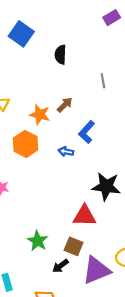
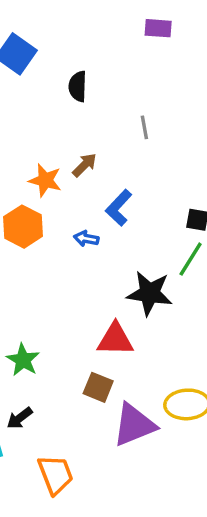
purple rectangle: (112, 18) -> (158, 28), turned 35
green star: (38, 241) -> (23, 360), moved
black arrow: (60, 266) -> (20, 418), moved

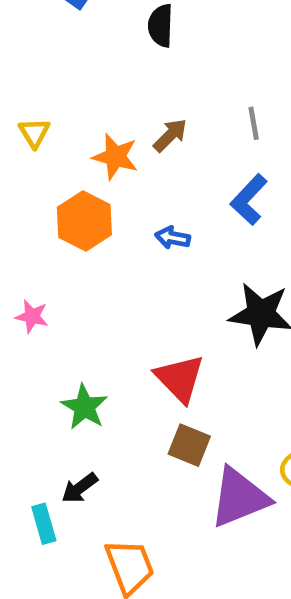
gray line: (144, 127) -> (254, 123), moved
blue L-shape: (119, 208) -> (249, 200), moved
red triangle: (115, 339) -> (180, 378), moved, turned 45

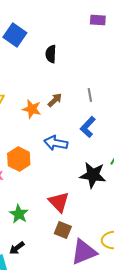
orange hexagon: (84, 221) -> (19, 159), moved
blue arrow: (173, 238) -> (56, 143), size x1.6

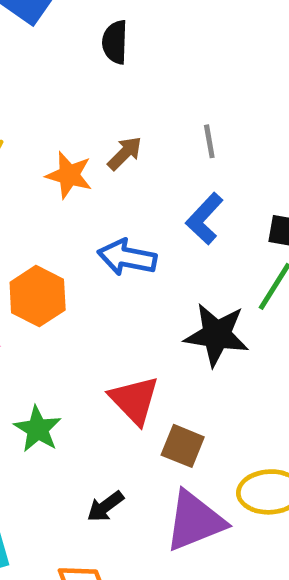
brown square: (63, 230) -> (183, 446), moved
black arrow: (17, 248) -> (105, 506), moved

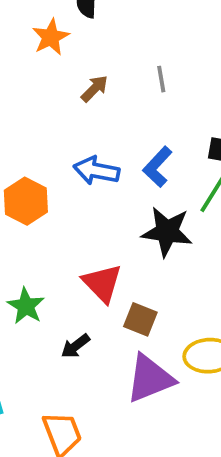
orange star: (69, 175) -> (51, 37), moved, turned 30
blue L-shape: (204, 219) -> (157, 167), moved
black arrow: (105, 506) -> (75, 346), moved

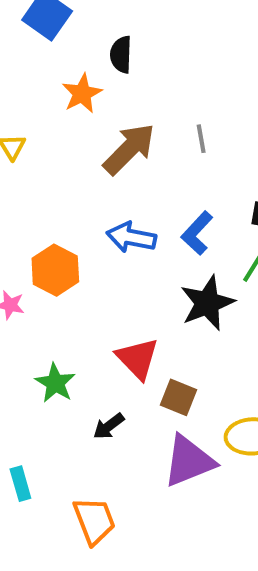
brown arrow: (95, 89) -> (129, 149), size x1.8
black star: (167, 232) -> (207, 303), turned -30

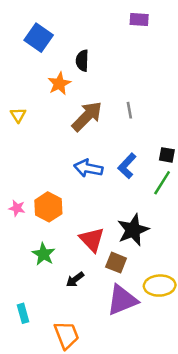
orange hexagon: (55, 270) -> (48, 207), moved
black star: (207, 303) -> (133, 230), moved

